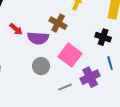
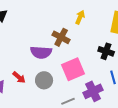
red arrow: (16, 29) -> (19, 77), moved
pink square: (70, 55) -> (73, 69), turned 30

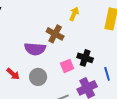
black cross: (106, 51) -> (85, 58), moved
pink square: (73, 69) -> (67, 66), size x0.6

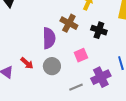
purple semicircle: (35, 49) -> (49, 38), turned -95
black cross: (85, 58) -> (99, 30), moved

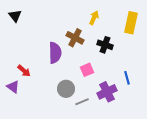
red arrow: (27, 63) -> (24, 71), moved
gray circle: (52, 66) -> (66, 89), moved

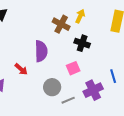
brown cross: (75, 38) -> (61, 24), moved
black cross: (105, 45) -> (82, 43), moved
red arrow: (24, 71) -> (21, 69), moved

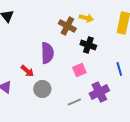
yellow arrow: (80, 16) -> (86, 18), turned 80
blue line: (113, 76) -> (119, 69), moved
gray circle: (52, 87) -> (42, 89), moved

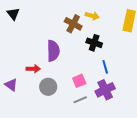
blue line: (119, 69) -> (105, 67), moved
pink square: (79, 70) -> (79, 81), moved
red arrow: (27, 71) -> (33, 69), turned -40

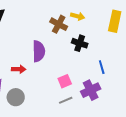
blue line: (105, 67) -> (102, 67), moved
gray circle: (48, 87) -> (16, 97), moved

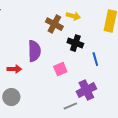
blue line: (102, 67) -> (95, 59), moved
pink square: (65, 81) -> (60, 69), moved
gray line: (66, 100) -> (70, 106), moved

